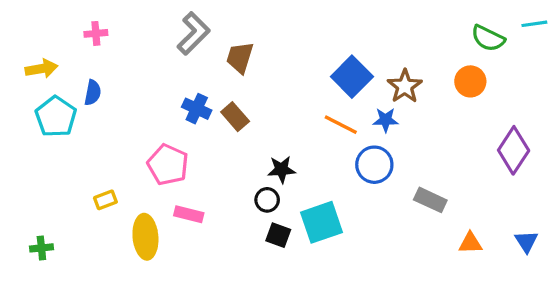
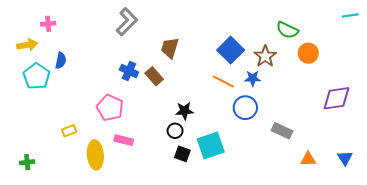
pink cross: (96, 33) -> (48, 24), moved
green semicircle: (488, 38) -> (287, 30), moved
brown trapezoid: (240, 57) -> (170, 48), moved
purple diamond: (514, 150) -> (337, 98), turned 48

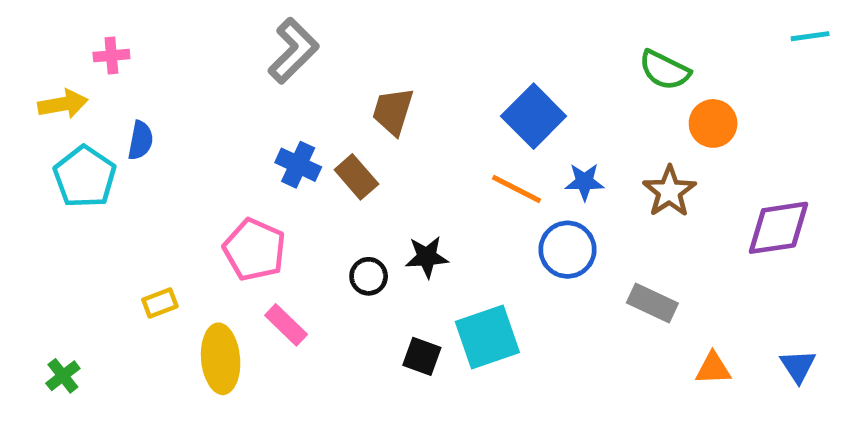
brown star: (265, 56) -> (669, 191), moved
black circle: (175, 131) -> (369, 276), moved
pink rectangle: (124, 140) -> (286, 325), turned 30
green cross: (27, 162) -> (63, 376), turned -32

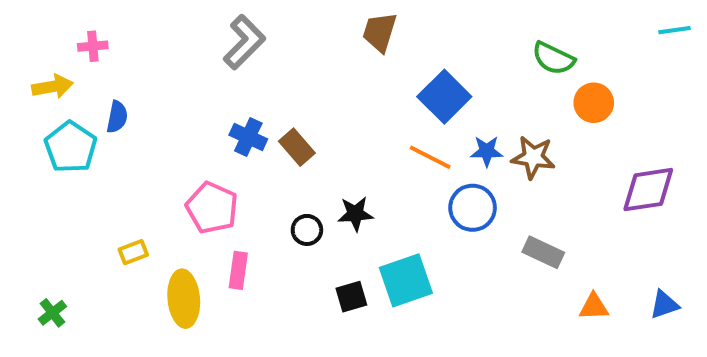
brown trapezoid: (393, 111) -> (380, 32), moved
brown star: (669, 191) -> (533, 157), moved, turned -30
pink rectangle: (286, 325) -> (238, 270), turned 54
black square: (422, 356) -> (351, 297), turned -36
blue triangle: (798, 366) -> (664, 305), turned 44

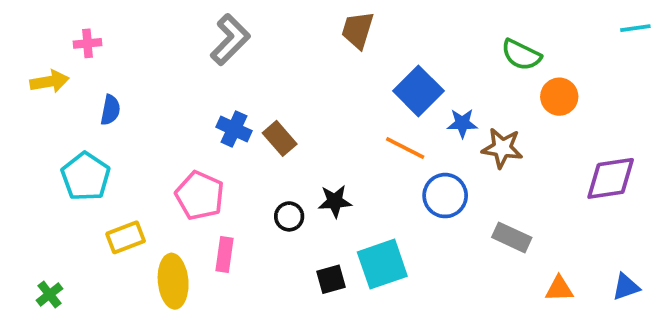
cyan pentagon: (71, 147) -> (86, 177), moved
blue star: (487, 151) -> (462, 123), moved
yellow rectangle: (133, 252) -> (126, 237), size x1.4

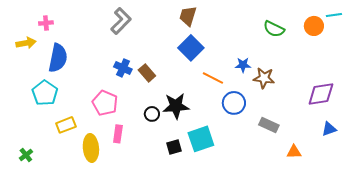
blue square: (418, 91) -> (191, 48), moved
orange circle: (559, 97) -> (314, 26), moved
blue semicircle: (110, 110) -> (58, 58), size x1.8
black star: (335, 201) -> (176, 106), size x1.5
blue triangle: (626, 287) -> (329, 129), moved

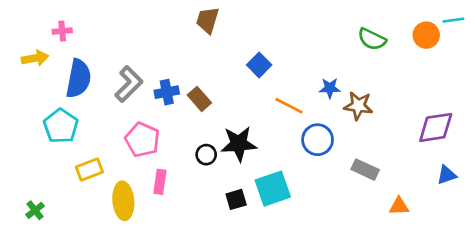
brown trapezoid: (188, 16) -> (208, 20), moved
gray L-shape: (121, 21) -> (129, 84), moved
blue square: (191, 48) -> (259, 65), size x0.7
blue cross: (123, 68) -> (167, 92), turned -36

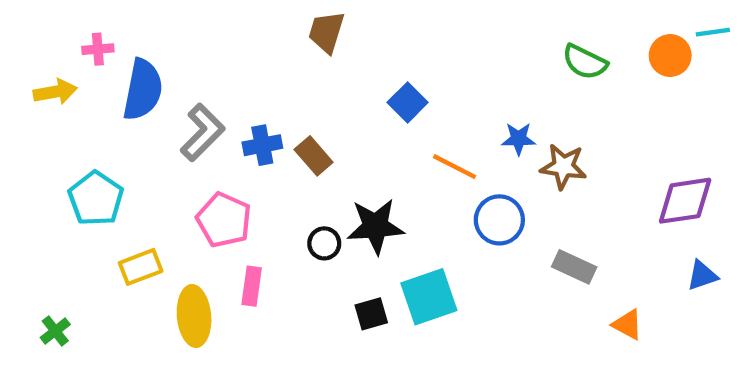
blue semicircle: (78, 79) -> (143, 90), moved
orange triangle: (399, 206) -> (627, 325), turned 30

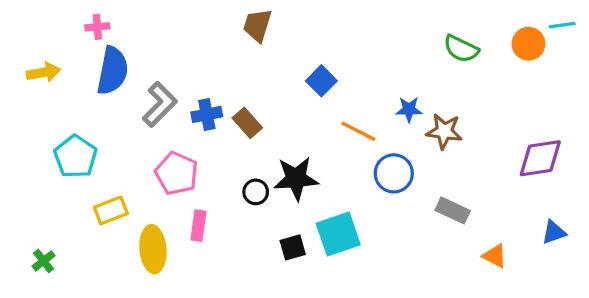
pink cross: (98, 49) -> (97, 27), moved
blue triangle: (702, 275) -> (554, 232), moved

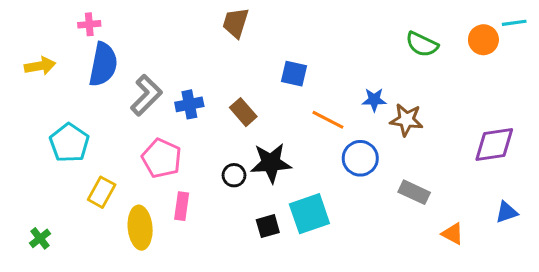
blue square: (321, 81) -> (294, 74), turned -32
brown rectangle: (247, 123) -> (243, 112), moved
yellow rectangle: (111, 210) -> (102, 192), turned -40

